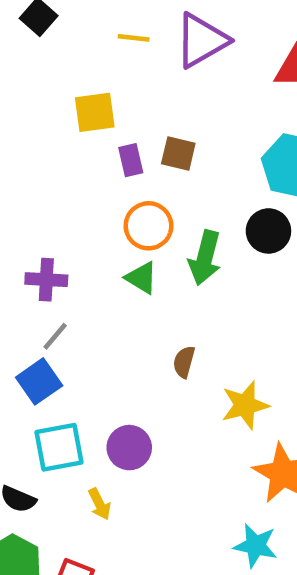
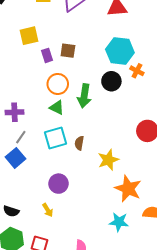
cyan square: (59, 447) -> (55, 138), moved

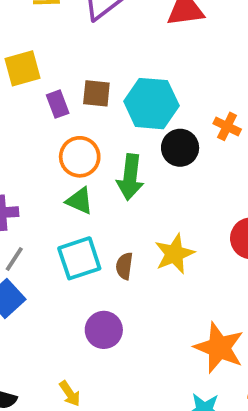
cyan hexagon: (120, 51) -> (151, 104), moved
yellow star: (108, 160) -> (174, 254), moved
purple circle: (59, 184) -> (104, 330), moved

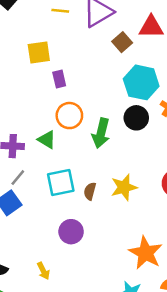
brown square: (96, 93) -> (122, 42), moved, turned 36
cyan hexagon: (151, 104) -> (141, 82), moved
green triangle: (80, 201) -> (47, 140), moved

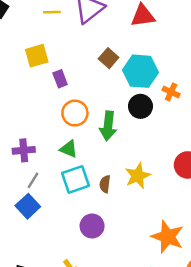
brown square: (122, 42) -> (109, 58), moved
green triangle: (47, 140) -> (69, 149), moved

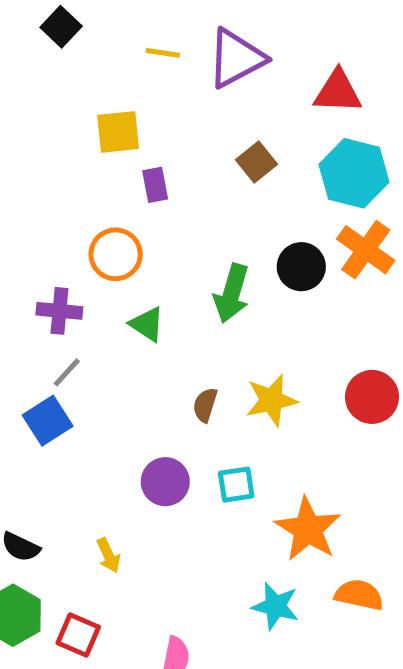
cyan hexagon: (141, 71) -> (354, 173), moved
orange cross: (171, 92) -> (366, 250), size x1.6
orange circle: (75, 113) -> (116, 254), moved
cyan square: (75, 179) -> (236, 485), moved, size x0.7

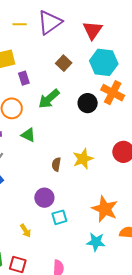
red triangle: (338, 92) -> (93, 30), turned -50
green arrow: (232, 293) -> (49, 99), moved, turned 40
cyan square: (236, 485) -> (59, 217), moved

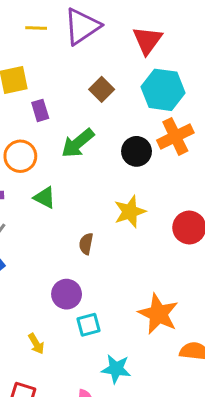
orange cross: (113, 93) -> (175, 136), turned 35
yellow star: (83, 159) -> (130, 212), moved
cyan star: (96, 242) -> (116, 369), moved

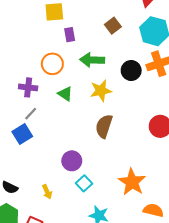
green arrow: (78, 143) -> (92, 60), turned 35
yellow star: (130, 212) -> (101, 91), moved
brown semicircle: (86, 244) -> (104, 126), moved, size x1.6
cyan square: (89, 325) -> (84, 183), turned -35

